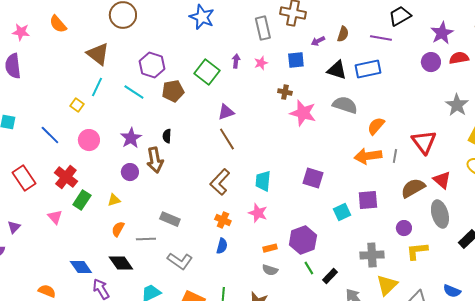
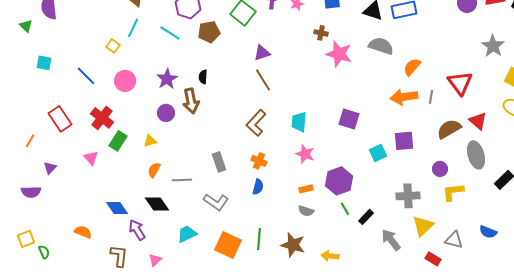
pink star: (258, 213) -> (305, 154), moved
gray rectangle: (170, 219) -> (219, 162), moved, turned 48

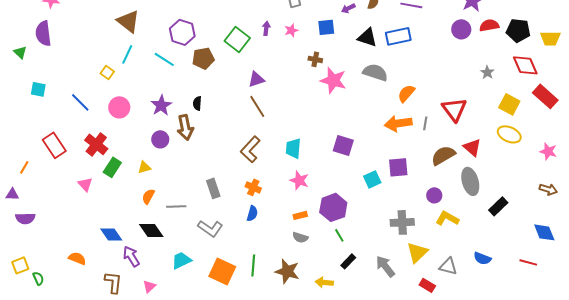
gray star: (493, 46) -> (487, 72), size x0.6
purple triangle: (50, 168) -> (12, 194), moved, turned 48
yellow L-shape: (453, 192) -> (447, 218), turned 35
black rectangle: (366, 217) -> (348, 261), moved

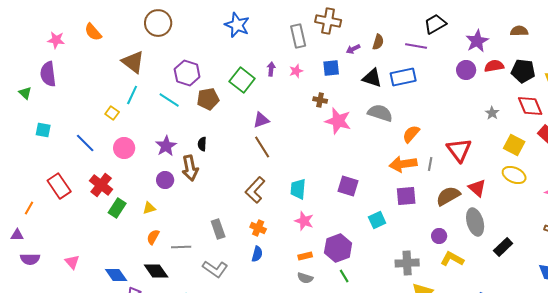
purple square: (398, 167) -> (406, 196), moved
pink triangle: (85, 184) -> (72, 262), moved

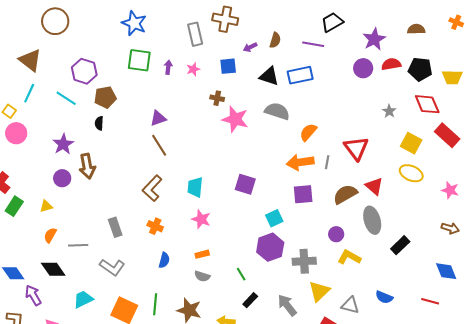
green square: (242, 80) -> (139, 60), moved, turned -30
black semicircle: (202, 144) -> (99, 123), moved
pink circle: (124, 148) -> (16, 133), moved
purple hexagon: (338, 248) -> (270, 247), moved
blue semicircle: (257, 254) -> (164, 260), moved

